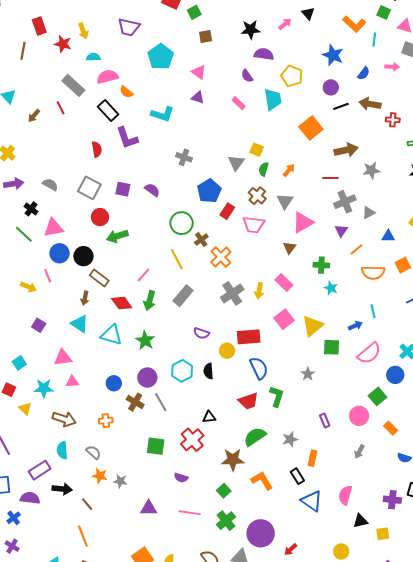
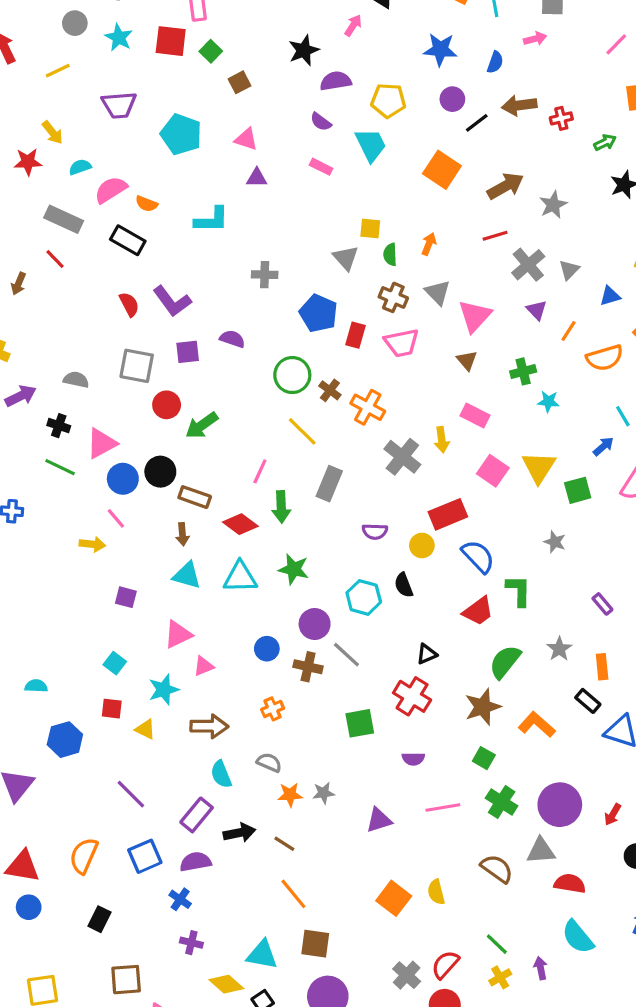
purple L-shape: (127, 138) -> (172, 301), moved

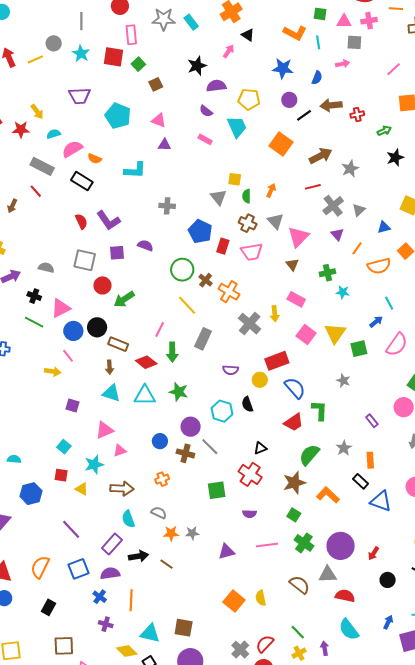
yellow line: (58, 71) -> (35, 59), moved
orange line: (293, 894) -> (131, 600), moved, turned 40

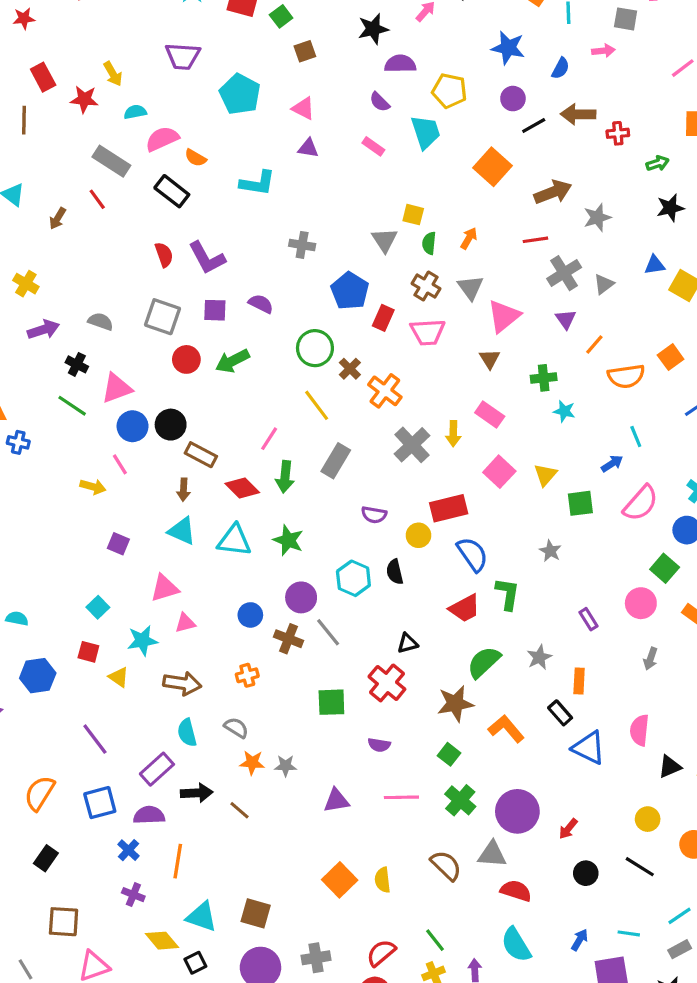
blue triangle: (384, 227) -> (655, 265), moved
green arrow: (124, 299) -> (232, 361), moved
yellow triangle: (335, 333) -> (545, 475), size x0.7
gray cross: (240, 650) -> (316, 958), moved, turned 30

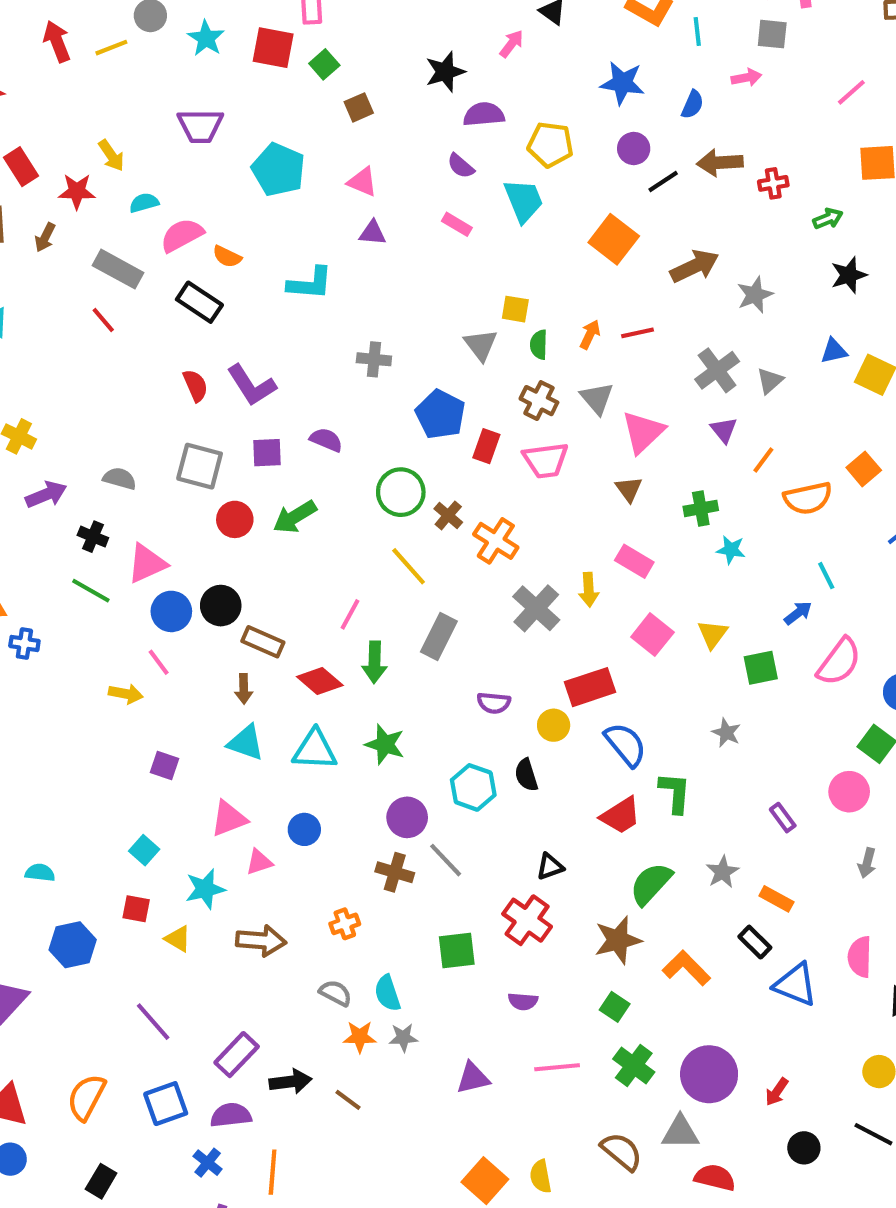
brown arrow: (58, 218) -> (45, 237), moved
red line: (535, 240) -> (637, 333), moved
blue circle: (250, 615) -> (304, 829), moved
orange rectangle: (579, 681) -> (776, 899), turned -60
cyan semicircle: (187, 733) -> (387, 993), moved

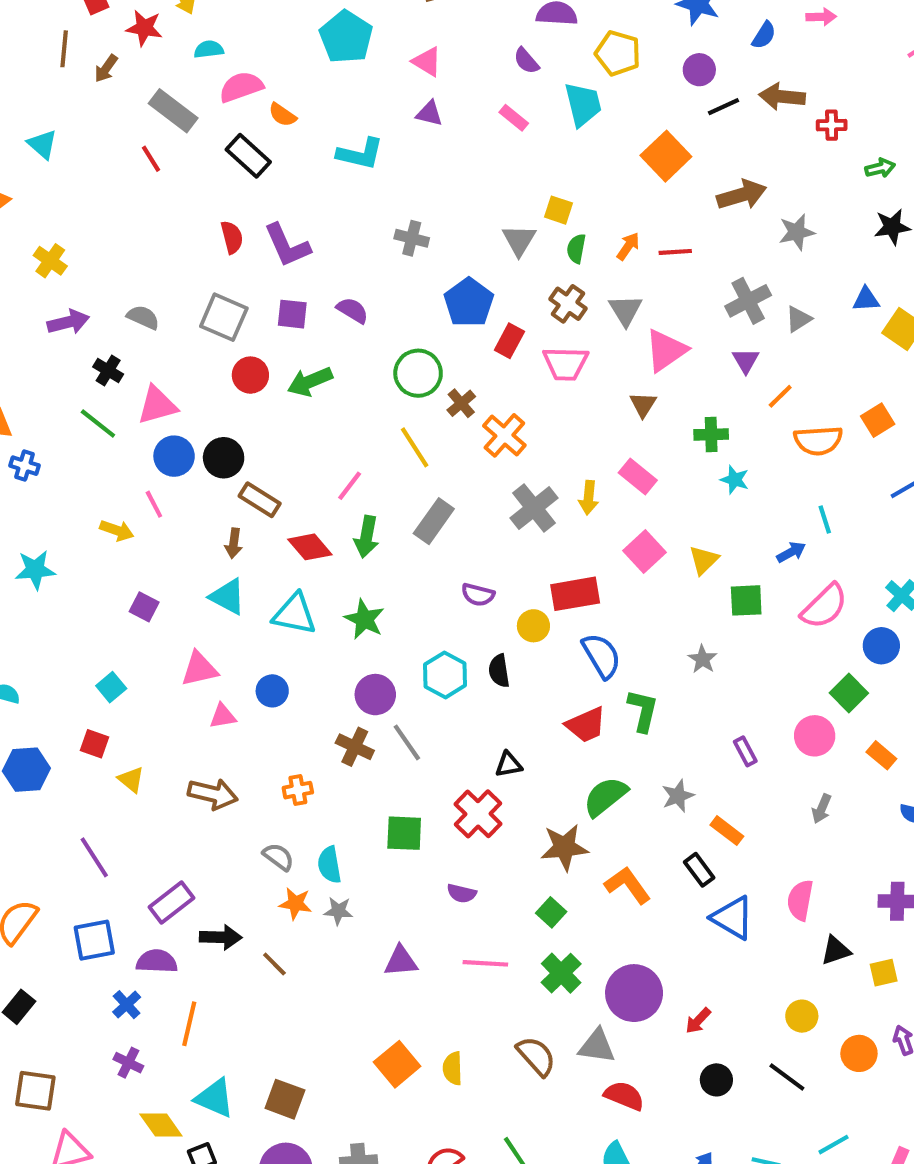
cyan star: (205, 889) -> (35, 570), moved

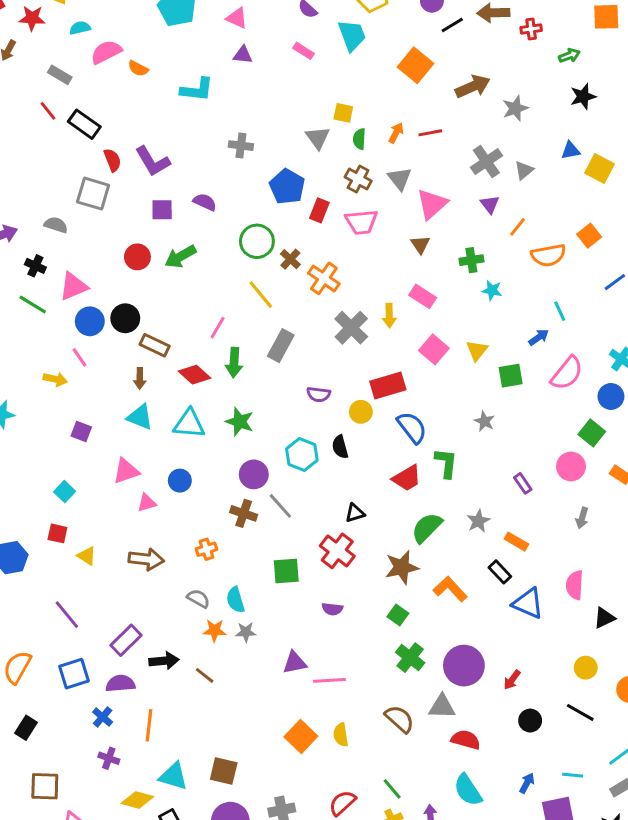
gray rectangle: (173, 111) -> (60, 75), size x0.7
black rectangle: (248, 156) -> (84, 124), moved
gray square: (224, 317) -> (93, 194), moved
pink line: (485, 963) -> (330, 680), moved
yellow diamond: (161, 1125) -> (137, 800), turned -32

